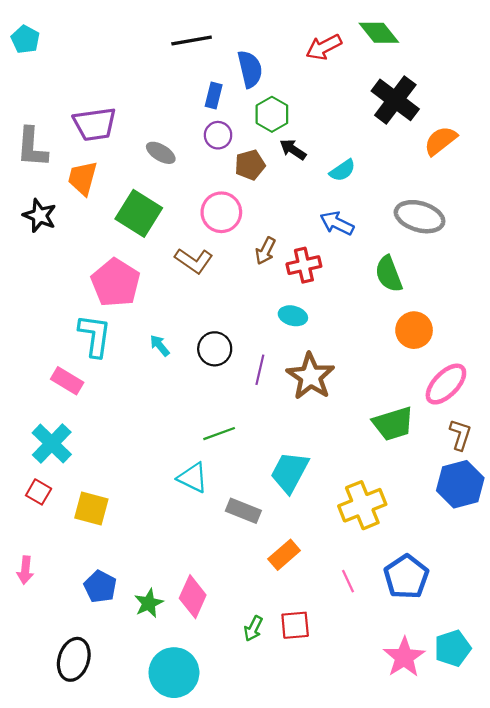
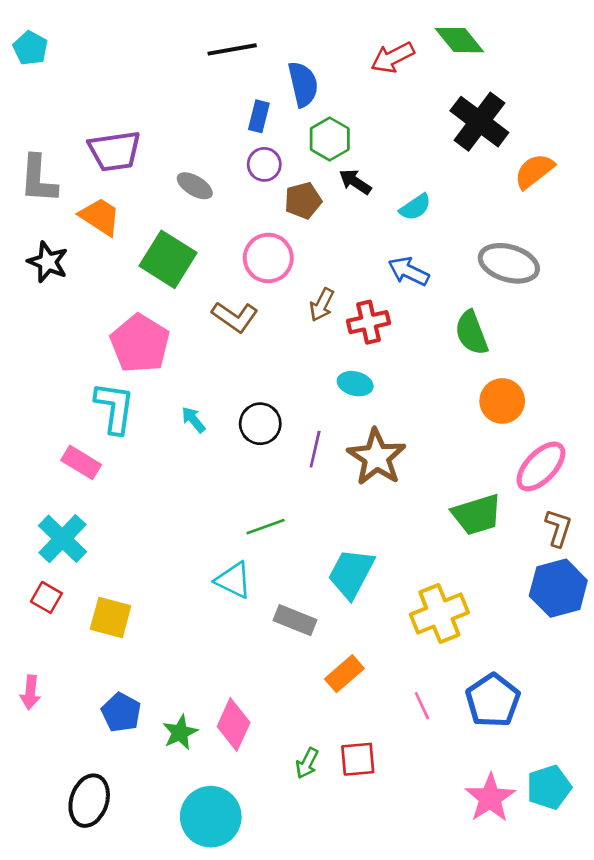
orange trapezoid: (83, 178) -> (100, 217), turned 108

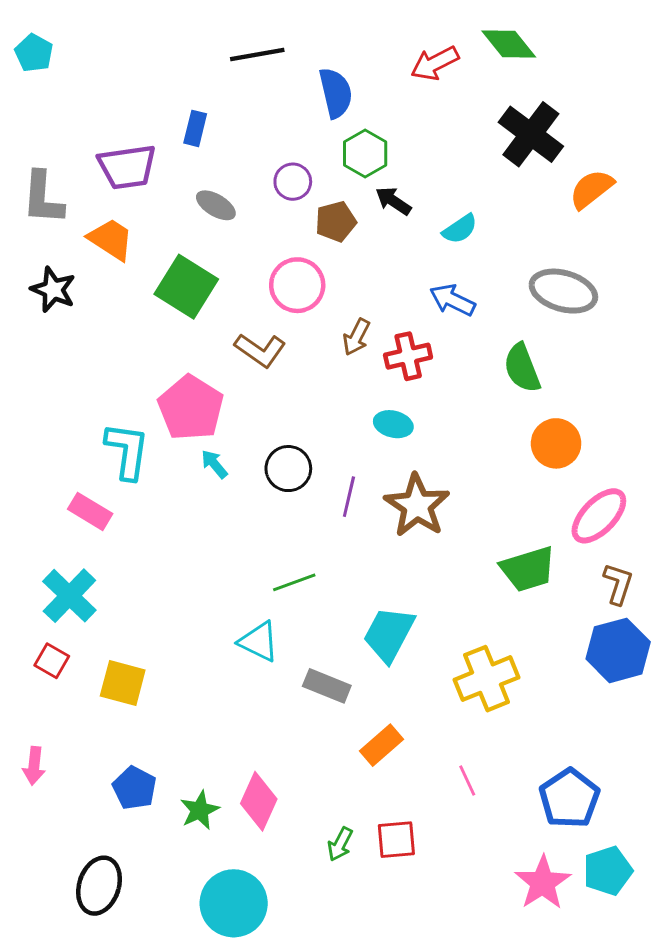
blue rectangle: (259, 116) -> (195, 128), moved
pink pentagon: (140, 344) -> (191, 408), moved
blue pentagon: (493, 700) -> (569, 798), moved

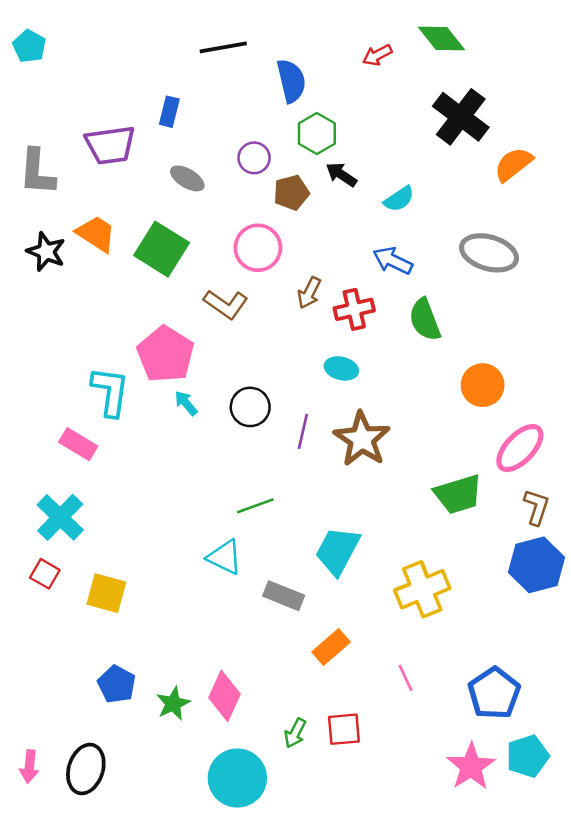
red arrow: (435, 63) -> (377, 55), size x0.7
orange trapezoid: (111, 239) -> (96, 234), moved
green semicircle: (522, 368) -> (425, 320), moved
pink arrow: (34, 766) -> (29, 766), moved
cyan circle: (234, 903) -> (237, 778), moved

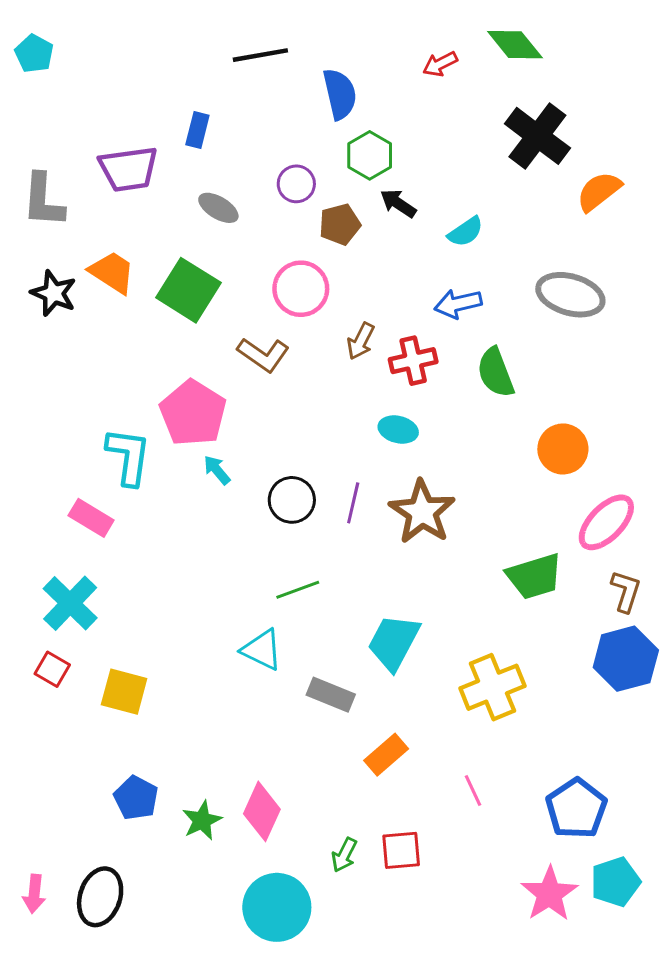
blue arrow: (393, 261) -> (458, 304), turned -39
black circle: (250, 407) -> (292, 500), moved

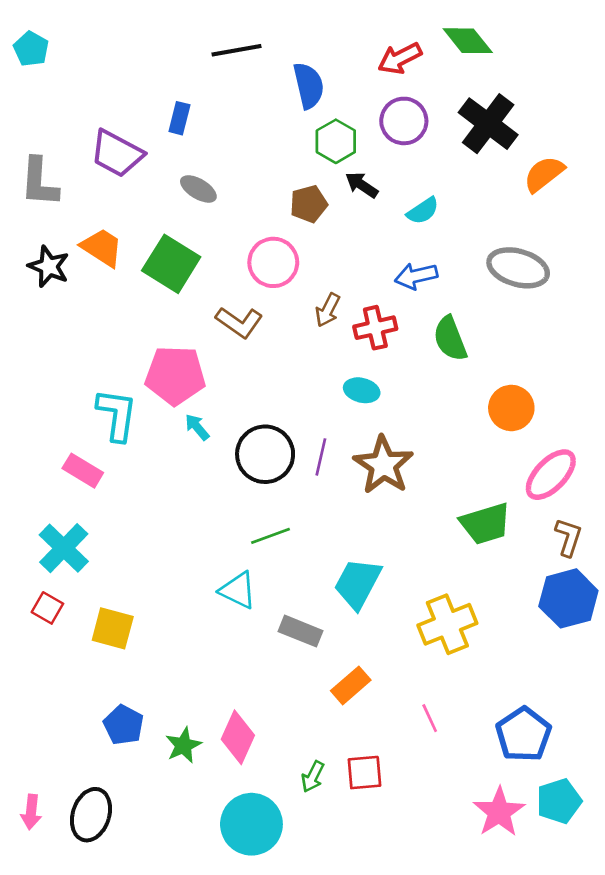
red arrow: (440, 64) -> (400, 58), size x1.4
purple trapezoid: (129, 169) -> (117, 154), turned 36
purple circle: (296, 184) -> (404, 121), moved, size x1.4
pink pentagon: (193, 413) -> (175, 375), turned -30
black circle: (292, 500) -> (265, 454), size x1.4

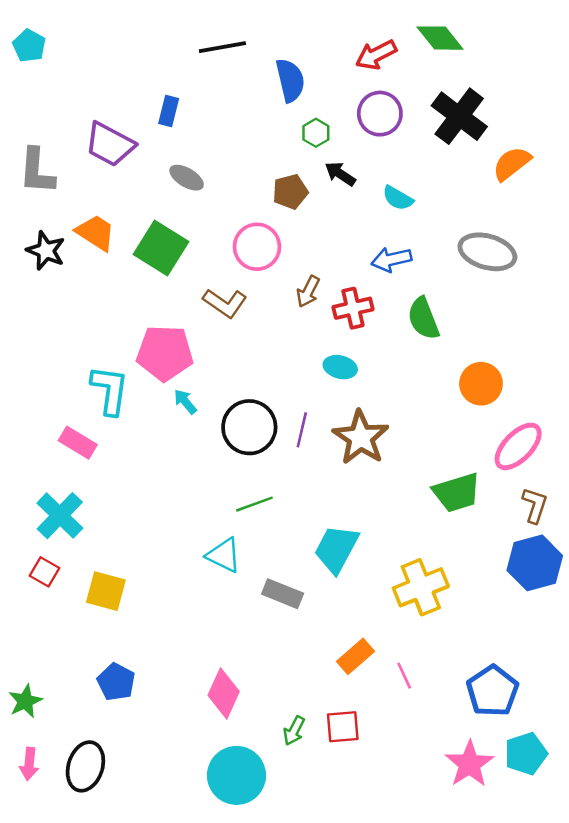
green hexagon: (336, 141) -> (316, 133), size x0.7
cyan semicircle: (423, 211) -> (398, 198), turned 64
orange rectangle: (351, 685) -> (356, 656), moved
green star: (183, 745) -> (25, 701), moved

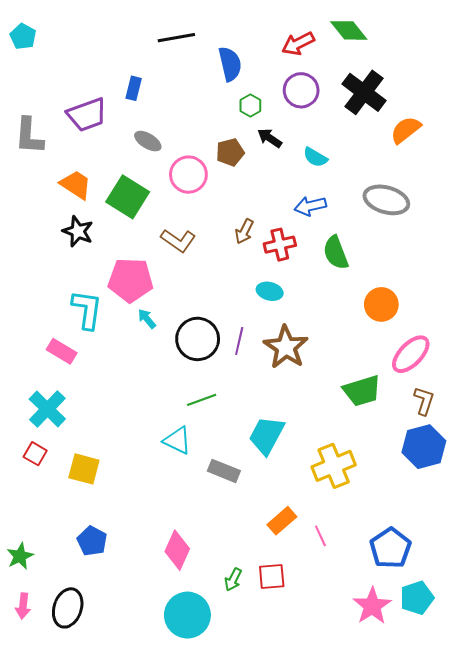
purple trapezoid: (110, 144) -> (87, 115), turned -48
pink circle: (257, 247) -> (188, 175), moved
black star: (46, 251) -> (78, 231), moved

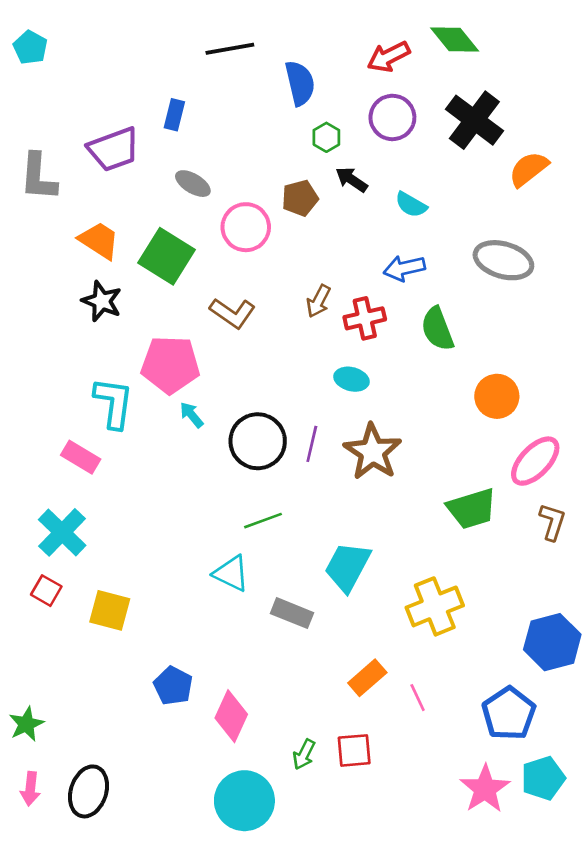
blue hexagon: (424, 447) -> (552, 642), moved
blue pentagon: (92, 541) -> (173, 686), moved

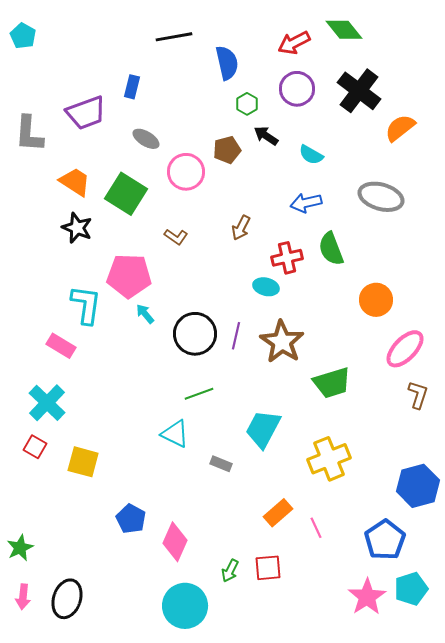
brown L-shape: (233, 313) -> (176, 237), size x0.7
red cross: (365, 318) -> (287, 258), moved
green trapezoid: (472, 509) -> (332, 383), moved
gray rectangle: (292, 613) -> (221, 464), size x0.7

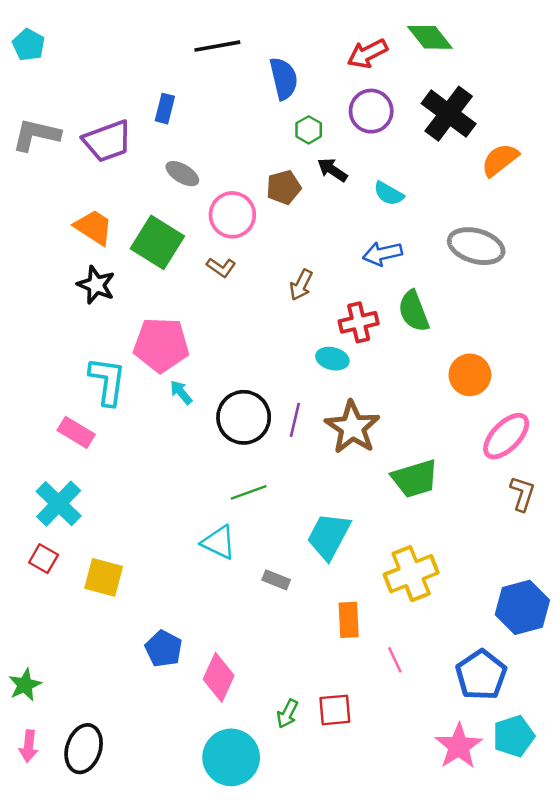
gray L-shape: (29, 134) -> (36, 135), moved, turned 99
brown L-shape: (176, 237) -> (221, 267), moved
orange rectangle: (278, 513) -> (349, 620), moved, turned -52

